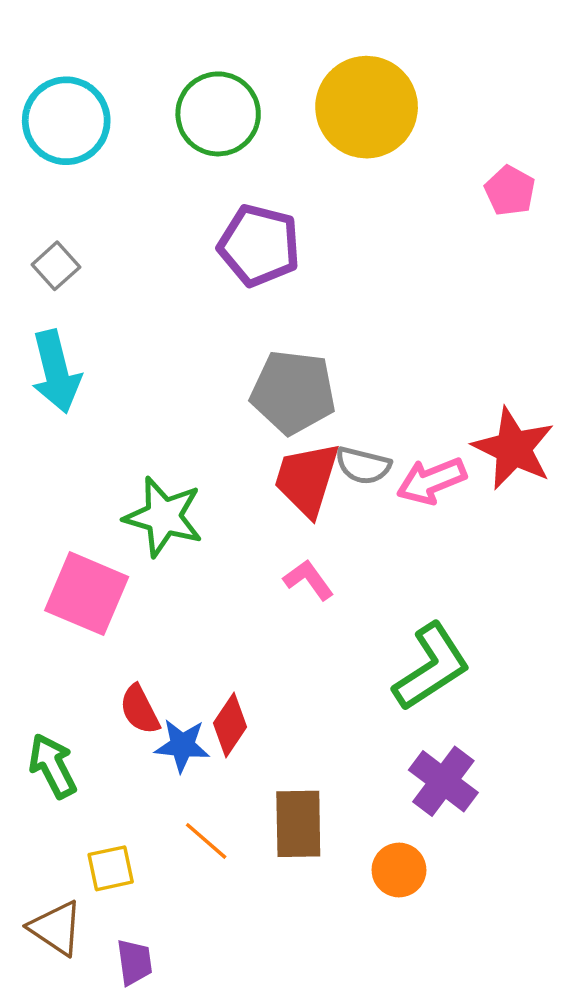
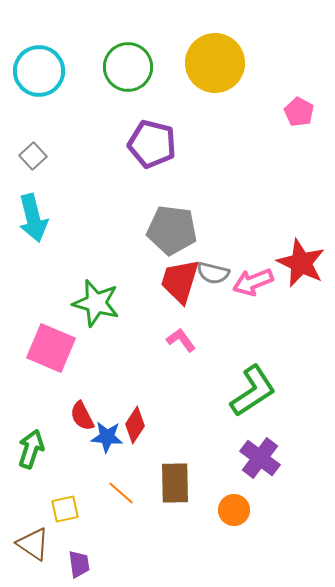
green arrow: (53, 766) -> (31, 449), turned 45

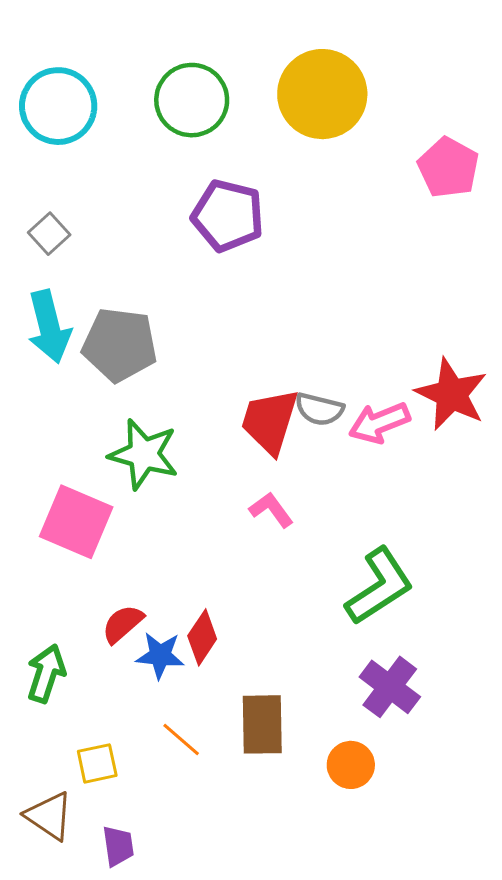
pink pentagon: (299, 112) -> (448, 168), size x1.4
gray pentagon: (172, 230) -> (120, 345), moved
red semicircle: (82, 416) -> (123, 624), turned 76

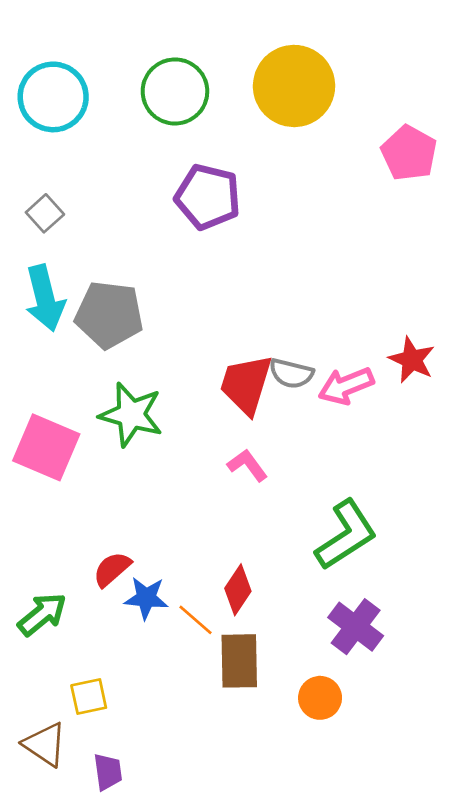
red star: (451, 394) -> (412, 360), size x0.7
pink square: (76, 522) -> (46, 447), moved
red diamond: (202, 637) -> (238, 590), moved
green arrow: (46, 673) -> (42, 614), turned 33
orange line: (181, 739) -> (195, 620), moved

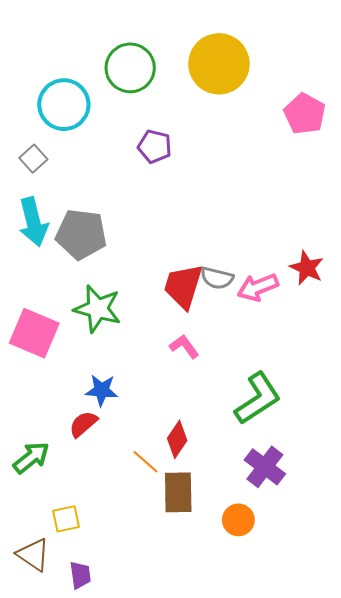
cyan circle: (53, 97) -> (64, 105), moved
purple pentagon: (208, 197) -> (155, 146), size x0.7
blue star: (146, 598) -> (102, 390), moved

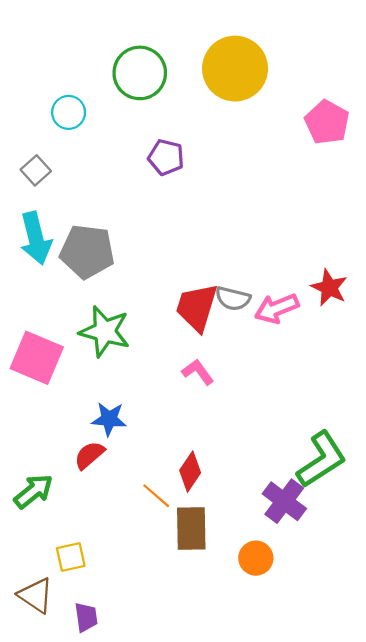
cyan circle: (64, 105) -> (69, 112), size x0.6
green L-shape: (258, 398) -> (322, 460), moved

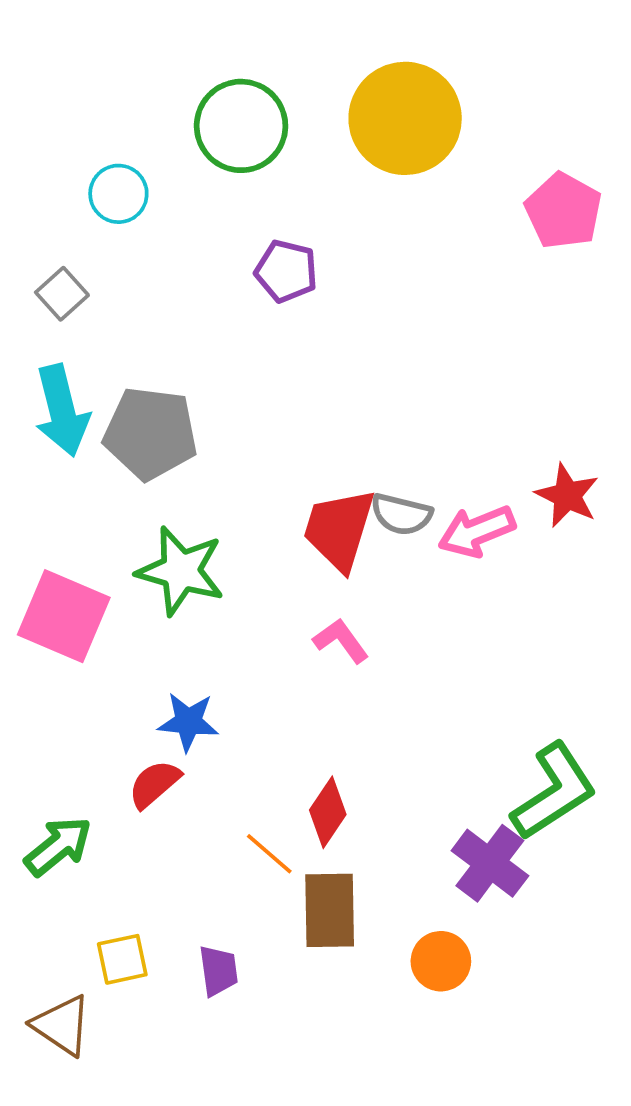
purple trapezoid: (86, 617) -> (218, 971), moved

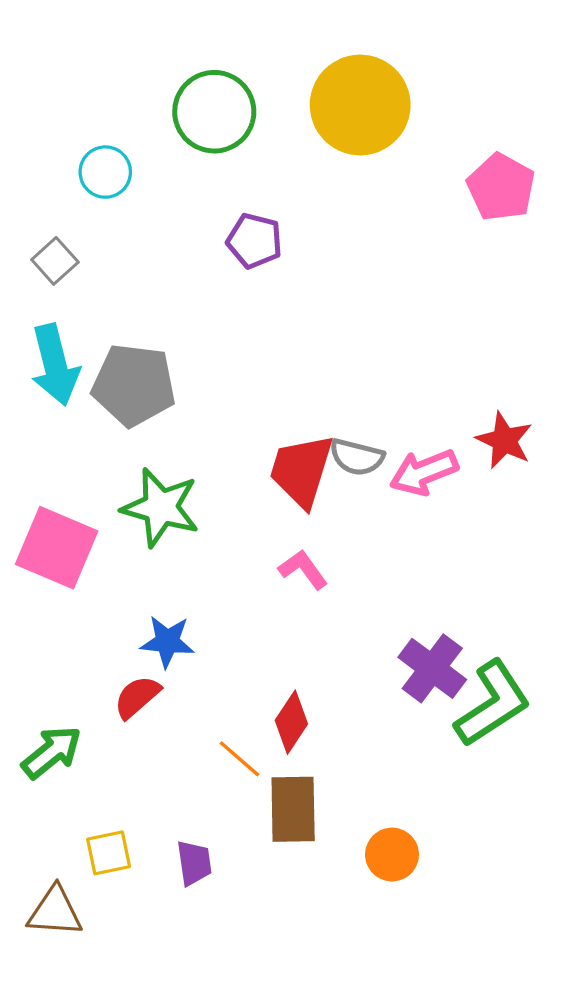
purple cross: (490, 863) -> (432, 668), moved
brown triangle: (62, 1025) -> (55, 912), turned -30

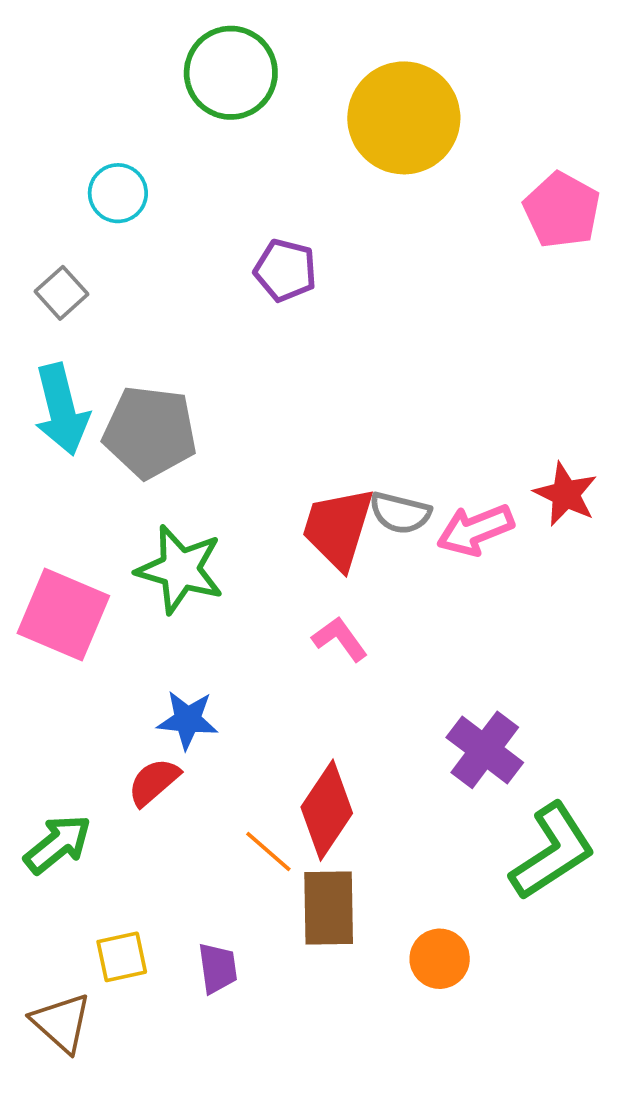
green circle: (214, 112) -> (231, 73), moved
green L-shape: (493, 704) -> (552, 852), moved
red diamond: (291, 722) -> (327, 810), size x1.4
brown triangle: (55, 912) -> (61, 1023), turned 38

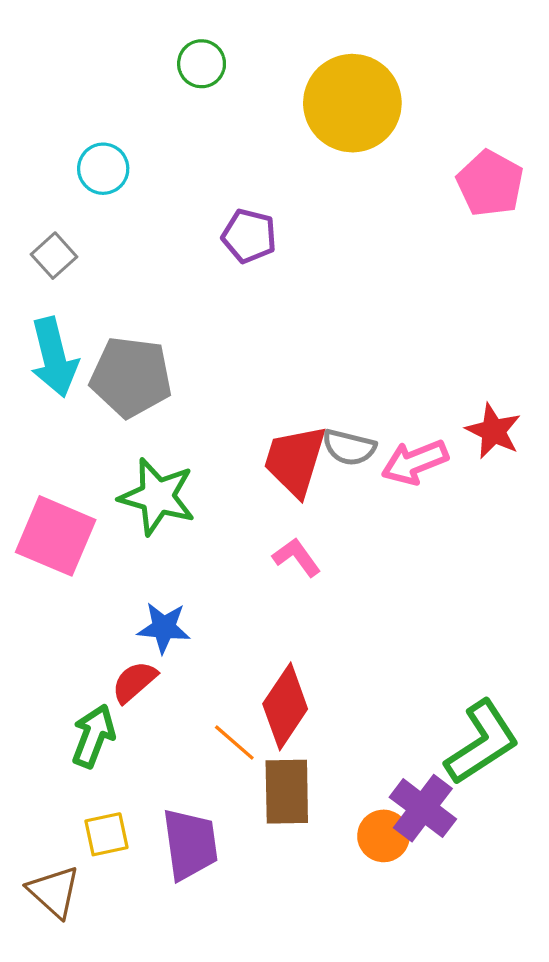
green circle: (231, 73) -> (202, 64), size x0.6
purple cross: (485, 750) -> (423, 808), moved
green arrow: (58, 844) -> (93, 736), moved, turned -30
purple trapezoid: (218, 968) -> (190, 844), size x1.6

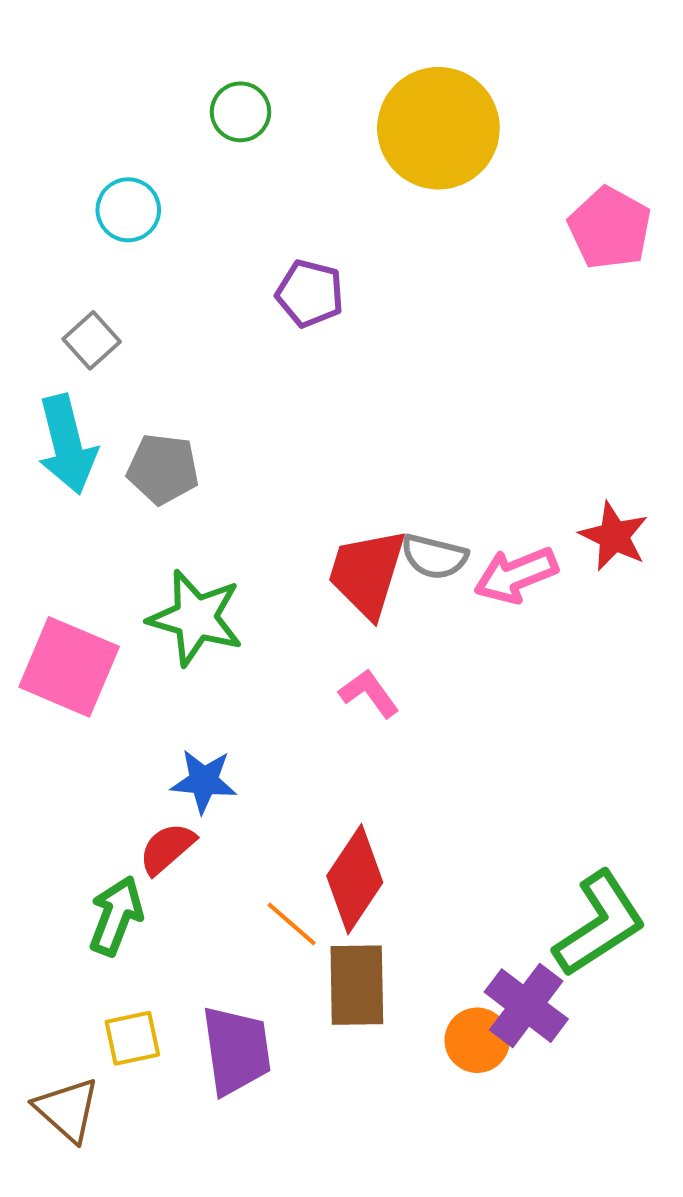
green circle: (202, 64) -> (241, 112), moved
gray square: (54, 256) -> (92, 340), moved
gray pentagon: (131, 377) -> (163, 469), size x0.7

